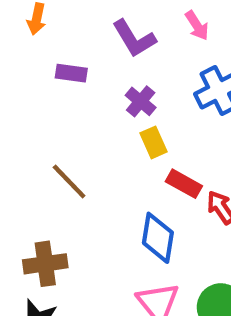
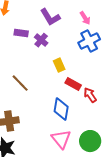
pink arrow: (197, 26) -> (85, 18), moved
purple cross: (141, 101) -> (41, 40), moved

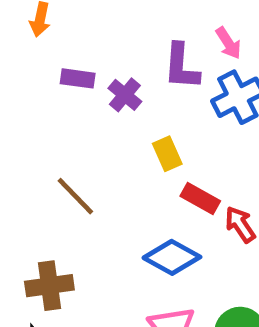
purple L-shape: (50, 17) -> (181, 67), moved, turned 35
blue diamond: (61, 109) -> (172, 257), turned -70

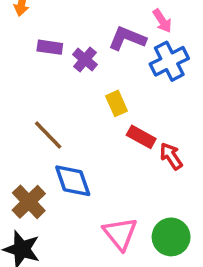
purple L-shape: (181, 67) -> (127, 38), turned 108
blue diamond: (172, 257) -> (73, 181), moved, turned 42
brown cross: (49, 286) -> (29, 202), turned -36

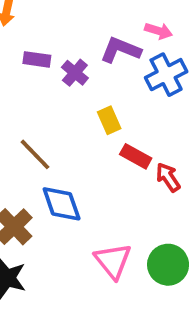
pink arrow: (162, 21) -> (159, 31), turned -40

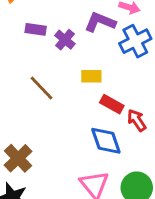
yellow rectangle: (109, 120) -> (91, 76), turned -66
brown line: (35, 154) -> (41, 88), moved
blue diamond: (62, 204) -> (106, 141), moved

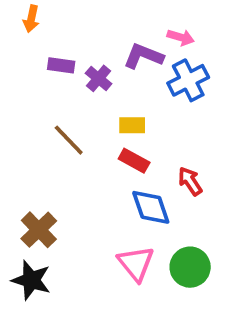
red rectangle: (112, 104) -> (134, 161), moved

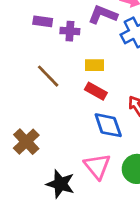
purple cross: (99, 78) -> (70, 31), turned -36
black star: (31, 280) -> (60, 184), moved

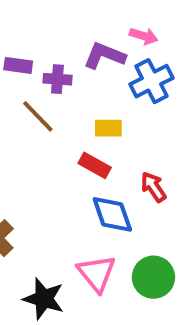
yellow rectangle: (95, 65) -> (108, 128), moved
brown line: (48, 76) -> (38, 116), moved

